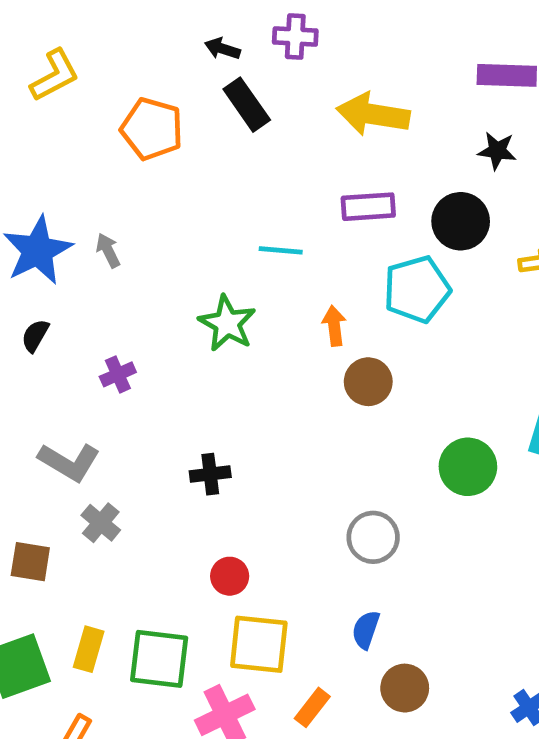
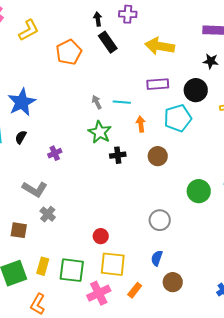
black arrow: (222, 49) -> (98, 19), turned 64
orange pentagon: (152, 129) -> (69, 52), turned 30
gray arrow: (108, 250) -> (97, 102), moved
orange arrow: (334, 326) -> (141, 124), moved
black cross: (210, 474) -> (118, 155), moved

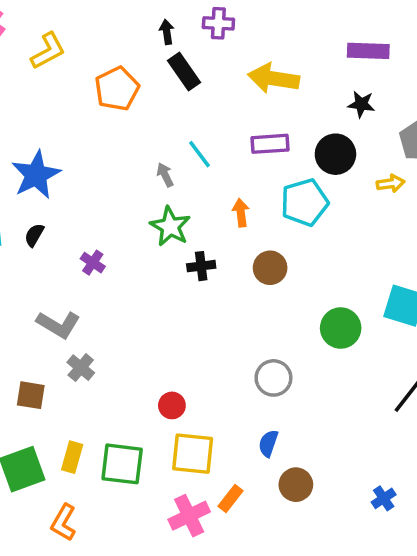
cyan line: (122, 102) -> (199, 154), moved, turned 48
purple cross: (55, 153) -> (93, 263), turned -32
pink cross: (99, 293) -> (189, 516), moved

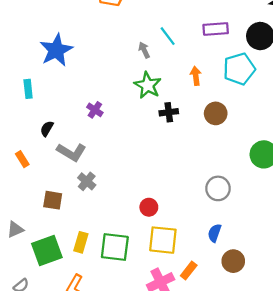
black semicircle: (34, 235) -> (47, 129), moved

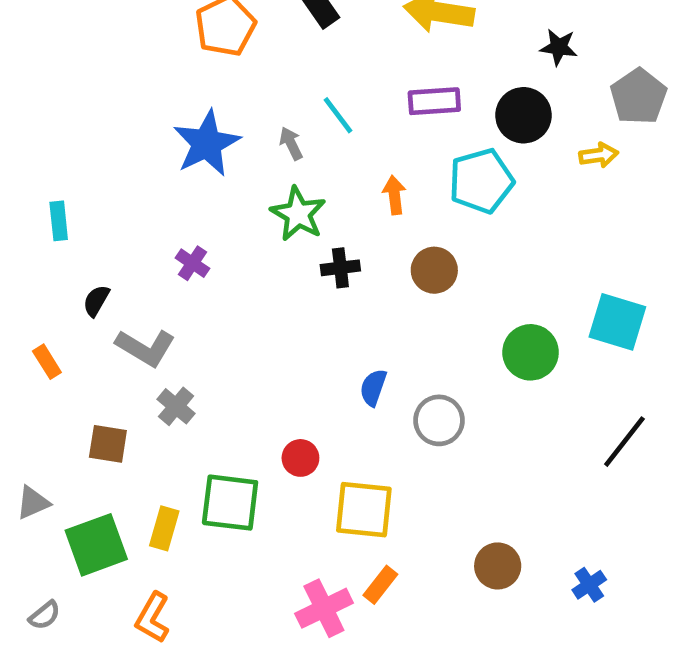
blue star: (56, 50) -> (207, 143), moved
blue semicircle: (214, 233) -> (373, 388), moved
yellow square: (163, 240) -> (364, 510), moved
green square: (115, 247) -> (230, 503), moved
brown circle: (233, 261) -> (498, 566), moved

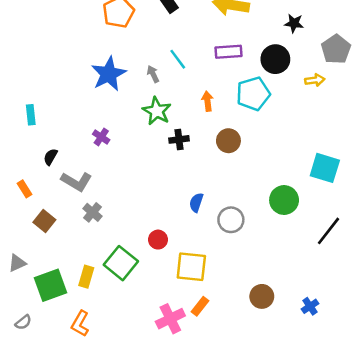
green circle: (531, 352) -> (284, 200), moved
brown square: (108, 444) -> (44, 221), moved, turned 30
green square: (230, 503) -> (121, 263), turned 32

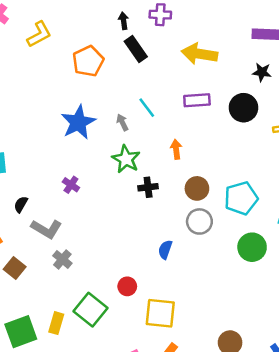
cyan pentagon: (253, 94) -> (241, 198), moved
gray circle: (231, 220) -> (199, 221), moved

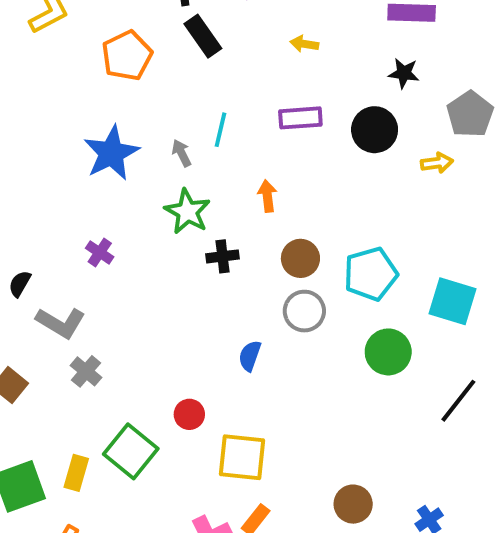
yellow arrow: (199, 54) -> (304, 44), size x0.5
cyan line: (147, 108) -> (221, 130), turned 50

